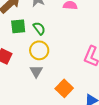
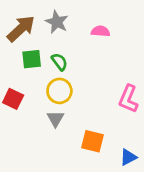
orange square: (64, 88) -> (93, 141), turned -30

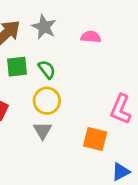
orange square: (93, 141) -> (95, 139), moved

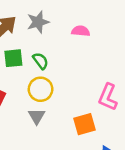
gray star: (44, 27) -> (38, 22), turned 30
orange square: (95, 139) -> (84, 124), turned -30

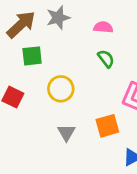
green semicircle: (41, 61) -> (106, 59), moved
gray triangle: (37, 116) -> (66, 133), moved

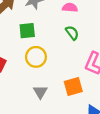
green square: (32, 56) -> (27, 31), moved

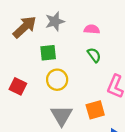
gray triangle: (40, 92) -> (62, 116), size x1.5

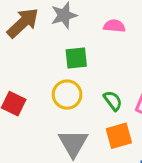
green square: (48, 53) -> (76, 58), moved
green semicircle: (94, 55) -> (113, 101), moved

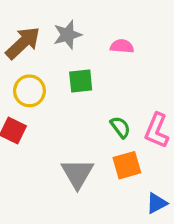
yellow circle: (67, 95) -> (29, 91), moved

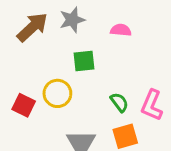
yellow circle: (29, 91) -> (57, 93), moved

